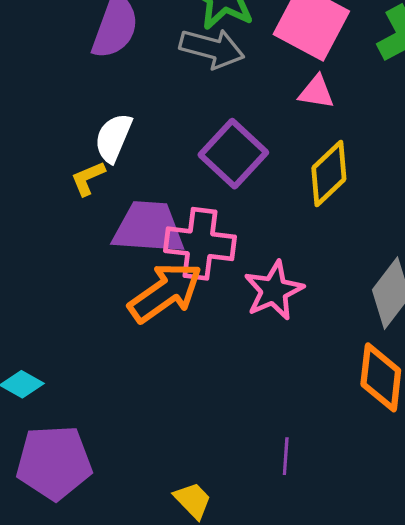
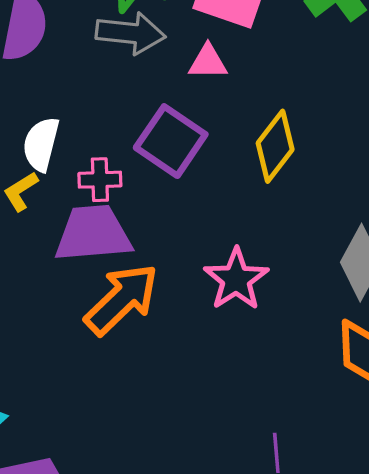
pink triangle: (316, 92) -> (208, 62), moved
pink cross: (200, 244) -> (100, 180), moved, size x0.6

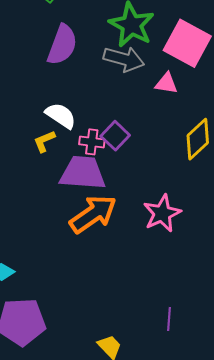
purple square: (171, 141) -> (115, 136), moved, size x0.7
white semicircle: (41, 144) -> (61, 116), turned 100

